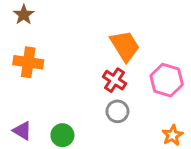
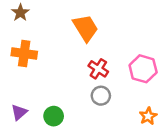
orange trapezoid: (125, 46) -> (86, 28), moved
purple triangle: (22, 131) -> (19, 112), turned 48

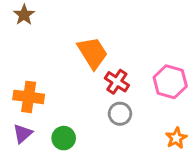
orange trapezoid: (86, 28) -> (93, 53), moved
orange cross: (24, 53) -> (29, 97), moved

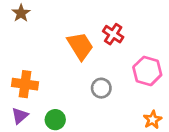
red cross: (117, 82) -> (113, 34), moved
gray circle: (120, 114) -> (101, 88), moved

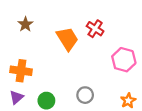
brown star: (21, 13) -> (25, 24), moved
gray circle: (101, 88) -> (85, 95), moved

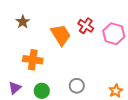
pink hexagon: (124, 60) -> (114, 34), moved
orange cross: (21, 71) -> (33, 60), moved

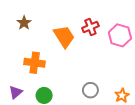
red cross: (86, 26) -> (90, 27), turned 35
gray circle: (77, 86) -> (90, 90), moved

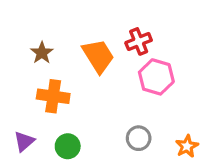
brown star: (24, 23) -> (42, 53), moved
pink hexagon: (120, 35) -> (156, 77), moved

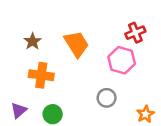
red cross: (139, 41) -> (135, 33), moved
gray circle: (139, 138) -> (107, 98), moved

